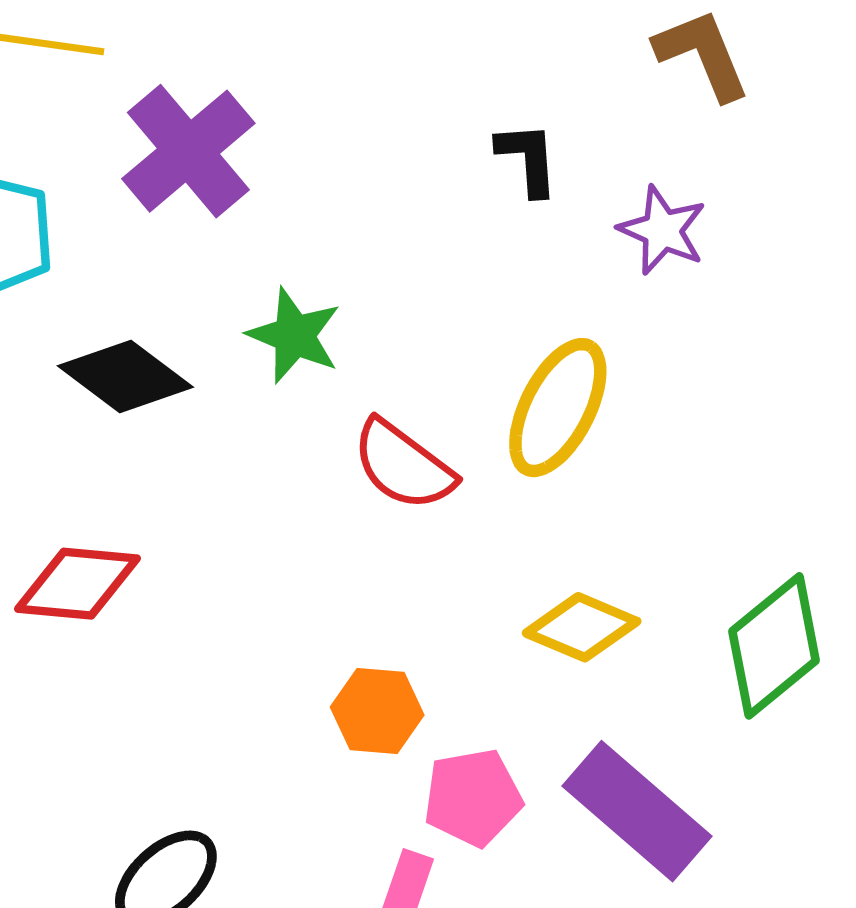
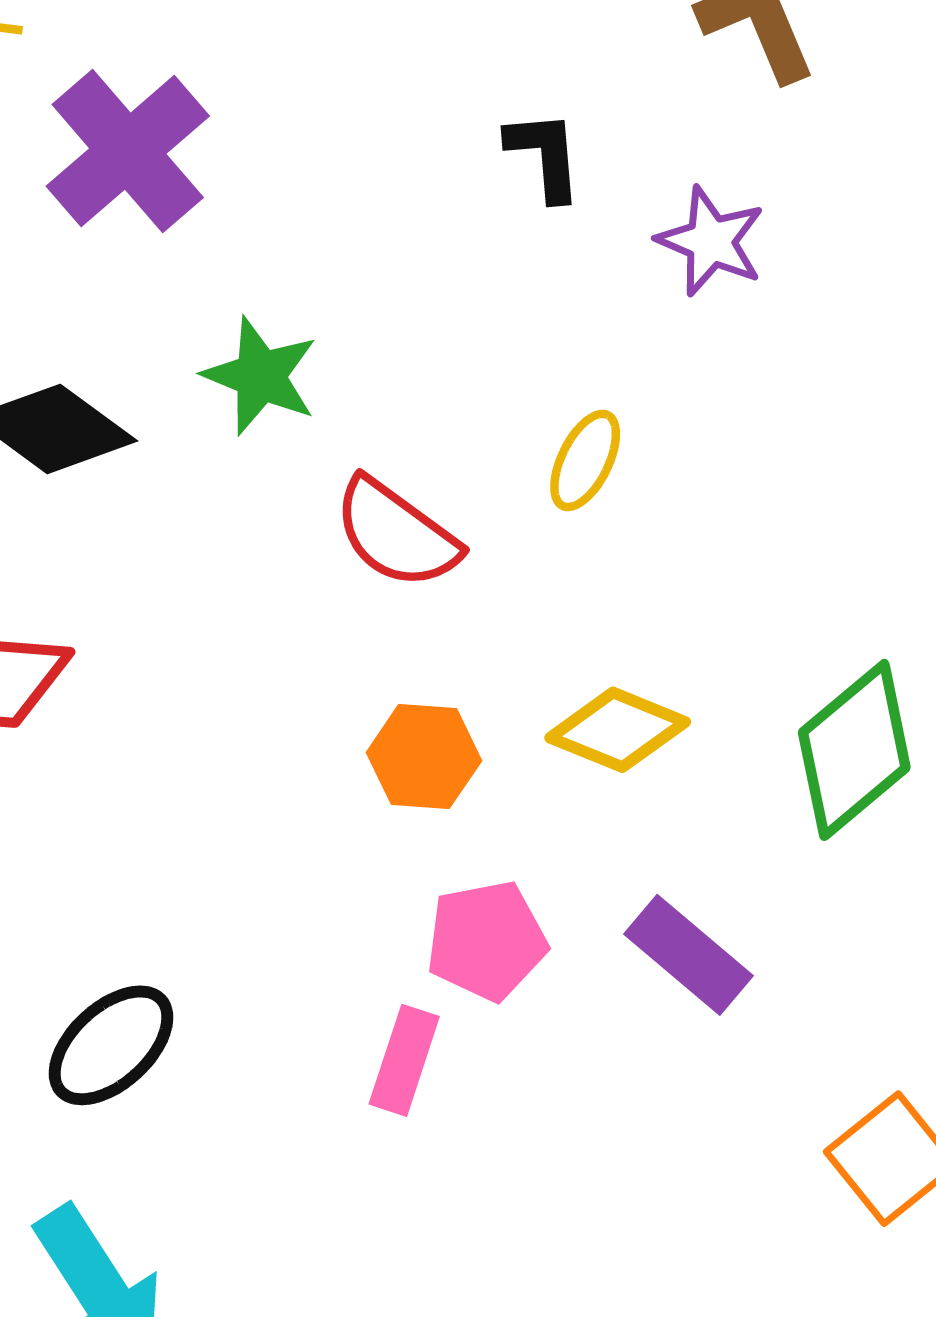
yellow ellipse: (558, 408) -> (585, 460), size x0.6
orange hexagon: (377, 711) -> (424, 757), moved
purple rectangle: (637, 811) -> (688, 955), size x0.7

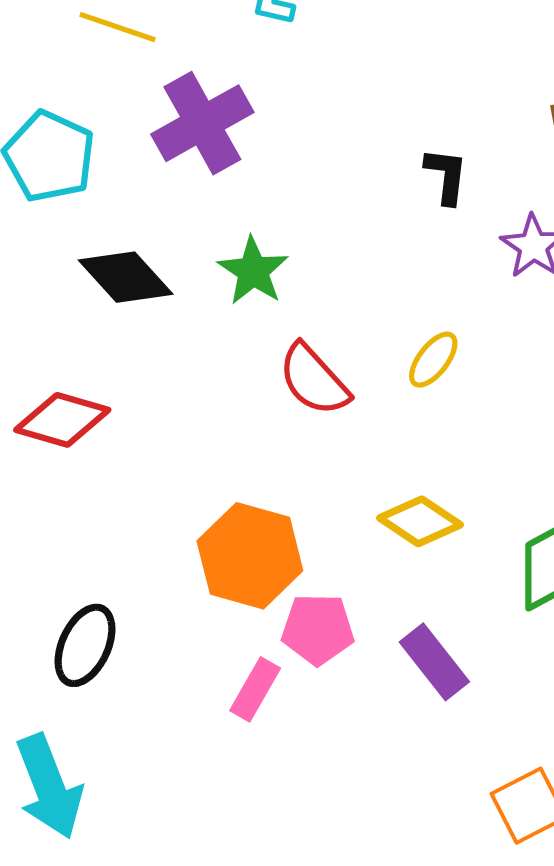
orange hexagon: (424, 757) -> (250, 556), moved, size x1.6
black ellipse: (111, 1045) -> (85, 645), turned -34

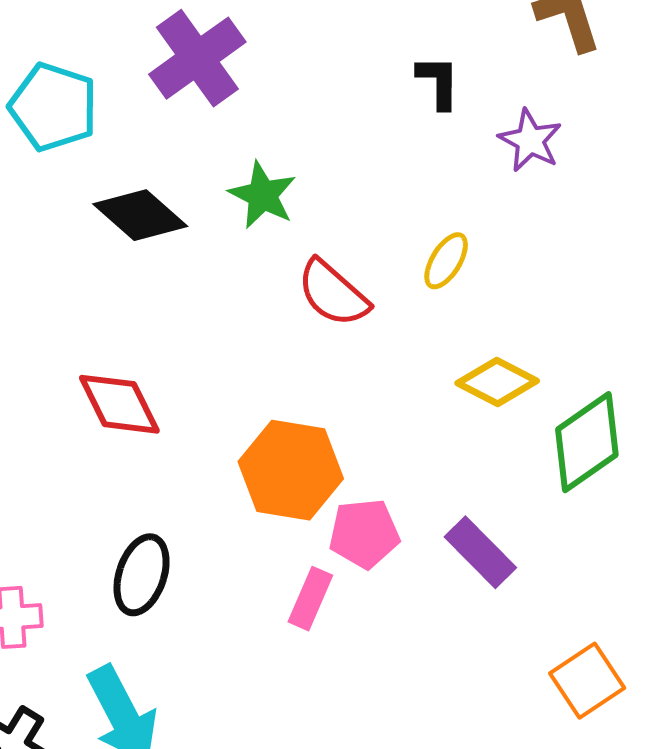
red diamond: (62, 420) -> (119, 404), moved, turned 54
yellow diamond: (420, 521) -> (497, 382), moved

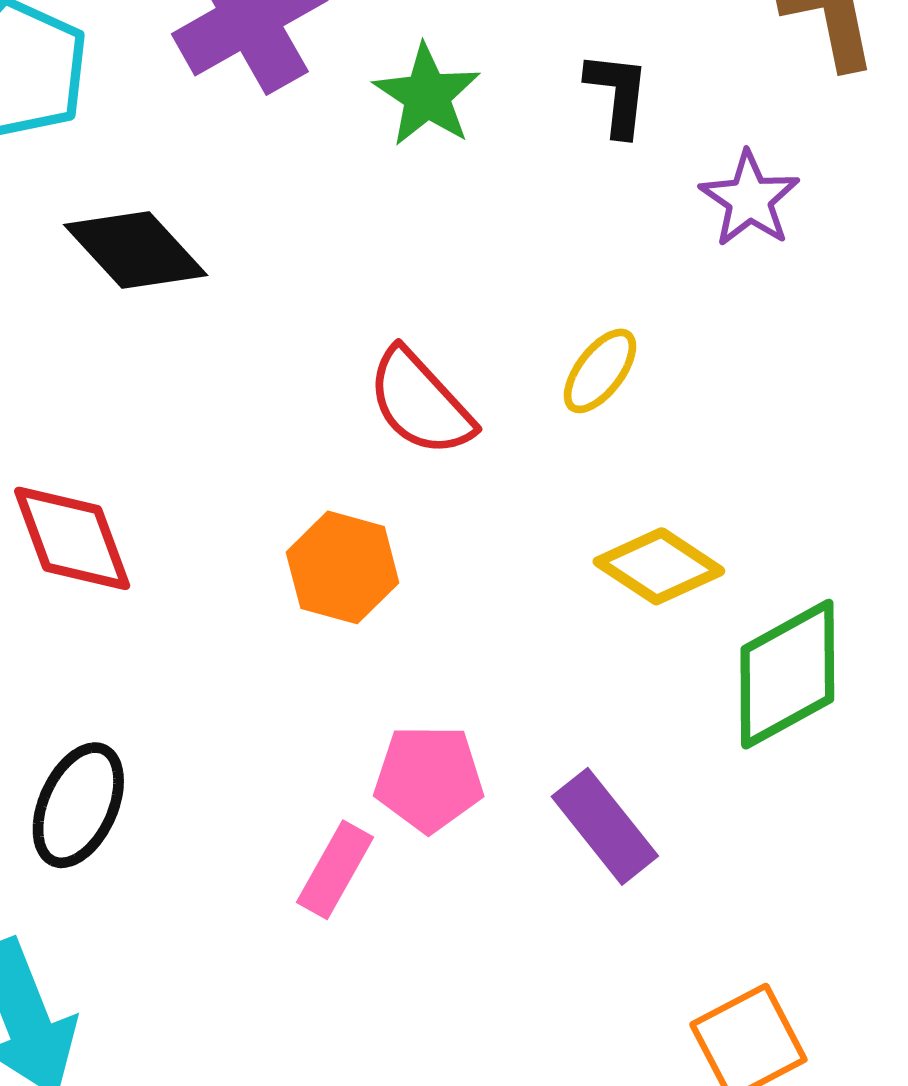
green star: (263, 195) -> (427, 95), moved
orange hexagon: (291, 470) -> (343, 567), moved, size x0.7

